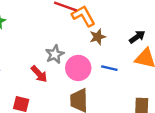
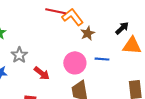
gray star: (55, 54) -> (19, 55), moved

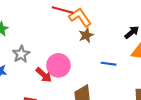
brown star: (88, 33) -> (86, 35), moved
pink circle: (75, 63) -> (58, 65), moved

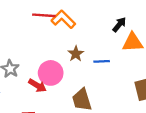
brown star: (86, 35) -> (76, 54), moved

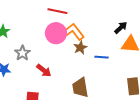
orange L-shape: (63, 19) -> (74, 32), moved
pink circle: (51, 73) -> (56, 33), moved

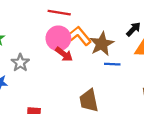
brown star: (80, 48) -> (102, 44), moved, size x1.5
red arrow: (44, 70) -> (64, 54), moved

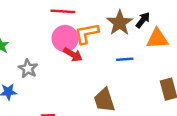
orange L-shape: (79, 36) -> (87, 33), turned -55
brown star: (102, 44) -> (120, 23), moved

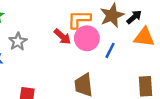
pink circle: (65, 38) -> (87, 38), moved
blue line: (125, 59) -> (110, 50), turned -70

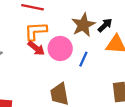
orange L-shape: (79, 19) -> (36, 31), moved

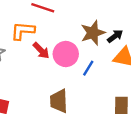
orange L-shape: (36, 31) -> (23, 31), moved

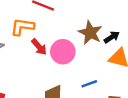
brown star: (93, 33) -> (90, 33), turned -30
blue line: (88, 68) -> (89, 84), moved, turned 35

